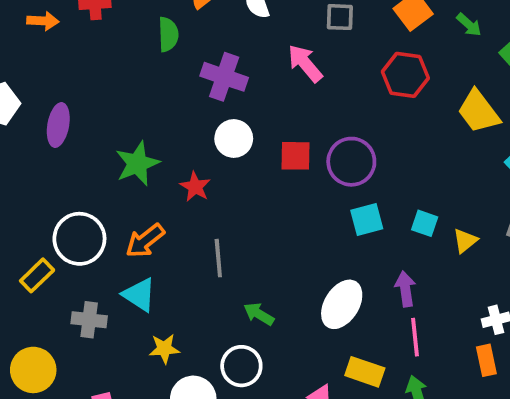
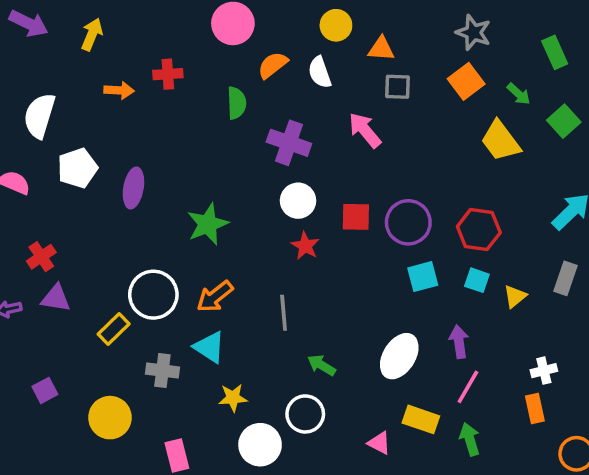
red hexagon: (405, 75) -> (479, 230), moved
yellow trapezoid: (479, 112) -> (500, 141), moved
red star: (195, 187) -> (305, 246), moved
pink line: (415, 337) -> (468, 387), turned 36

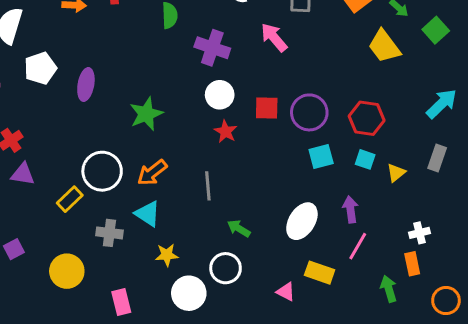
green arrow: (470, 439) -> (389, 289), moved

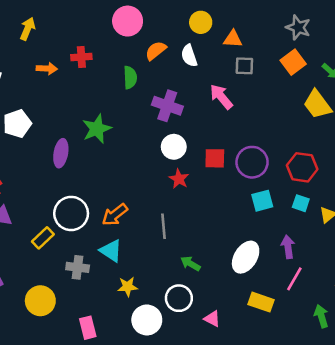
purple ellipse: (86, 84) -> (61, 153), moved
green star: (146, 114) -> (97, 129), moved
pink triangle: (286, 292) -> (212, 319), moved

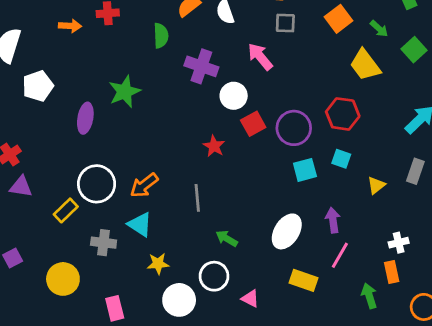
white circle: (174, 147) -> (234, 96), moved
red square: (215, 158) -> (253, 124), turned -30
red hexagon: (302, 167) -> (343, 114), moved
cyan square: (301, 203) -> (341, 159), moved

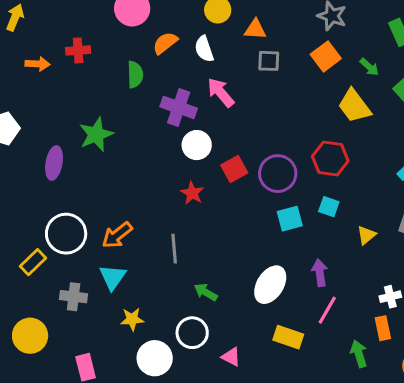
pink arrow: (260, 57) -> (221, 92), moved
white circle: (234, 96) -> (197, 145), moved
cyan triangle: (140, 224) -> (113, 277), turned 32

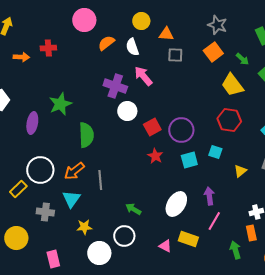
green semicircle: (135, 74) -> (86, 135), moved, size x1.4
red hexagon: (330, 159) -> (229, 120), moved
red star: (192, 193) -> (155, 156), moved
gray line: (174, 249) -> (100, 180), moved
pink triangle: (231, 357) -> (165, 246), moved

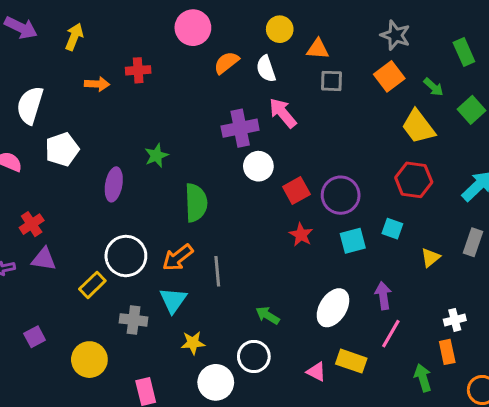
purple cross: (115, 86) -> (240, 128), turned -30
green star: (60, 104) -> (156, 156), size x0.7

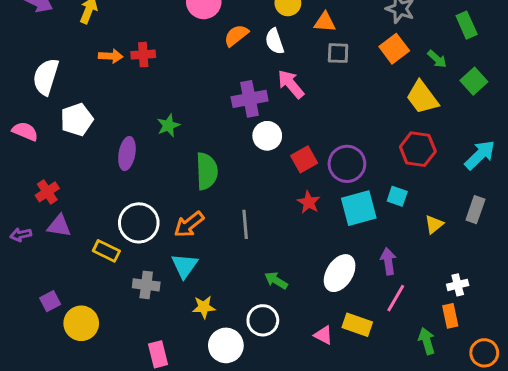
red cross: (138, 70) -> (143, 55), moved
cyan square: (353, 241) -> (359, 208), size x1.4
gray line: (217, 271) -> (245, 224), moved
yellow rectangle: (92, 285) -> (106, 251), turned 70
yellow circle: (89, 360) -> (81, 323), moved

